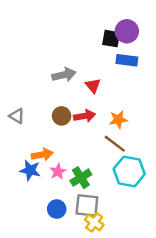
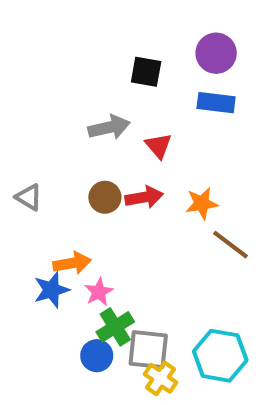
black square: (111, 39) -> (146, 72), moved
brown line: (115, 144) -> (230, 245), moved
blue star: (30, 170) -> (51, 290), turned -30
cyan hexagon: (129, 172) -> (220, 356), moved
green cross: (81, 178) -> (115, 327), moved

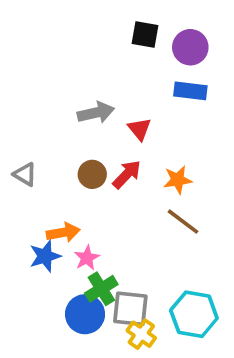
black square: (146, 72) -> (145, 35), moved
red arrow: (144, 197) -> (127, 174), turned -36
brown line: (230, 245) -> (183, 222), moved
blue circle: (97, 356) -> (85, 314), size x1.4

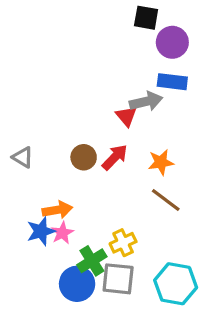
black square: (145, 35) -> (146, 18), moved
gray arrow: (96, 113) -> (146, 101), moved
pink star: (87, 258) -> (62, 233), moved
yellow cross: (141, 334) -> (123, 243), moved, turned 30

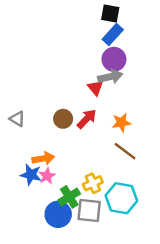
purple circle: (172, 42) -> (114, 59), moved
blue rectangle: (172, 82) -> (113, 35), moved, turned -55
blue star: (41, 231) -> (31, 175), turned 30
cyan hexagon: (176, 284) -> (121, 198), moved

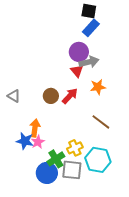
purple circle: (114, 59) -> (79, 52), moved
orange star: (121, 123) -> (98, 87), moved
orange arrow: (43, 159) -> (35, 128), turned -72

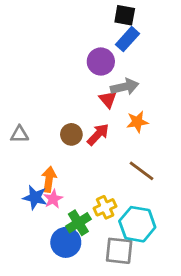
purple circle: (79, 52) -> (101, 62), moved
gray triangle: (14, 96) -> (20, 134), turned -32
gray square: (72, 170) -> (119, 251), moved

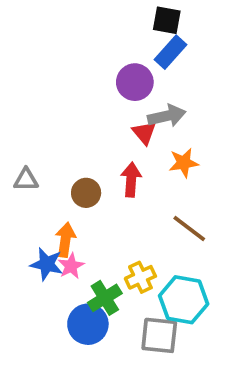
brown circle: (71, 134) -> (86, 193), moved
red arrow: (98, 134) -> (131, 180), turned -40

